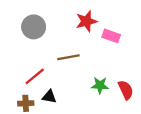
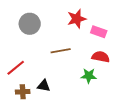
red line: (35, 76) -> (16, 68), moved
red semicircle: (126, 90) -> (101, 57), moved, turned -54

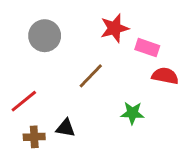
brown line: (61, 51) -> (91, 76), turned -36
red semicircle: (101, 57) -> (165, 76), moved

